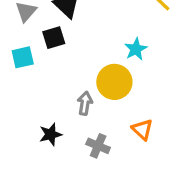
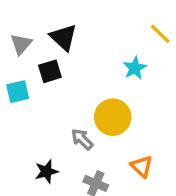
cyan star: (136, 49) -> (135, 68), moved
gray arrow: (85, 103) -> (82, 139), turned -55

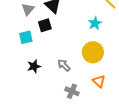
yellow circle: (113, 117) -> (93, 52), moved
black star: (47, 171) -> (34, 66), moved

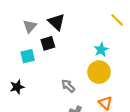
cyan star: (95, 23) -> (101, 50), moved
black star: (34, 66) -> (17, 87), moved

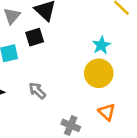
gray arrow: (68, 86) -> (37, 91), moved

